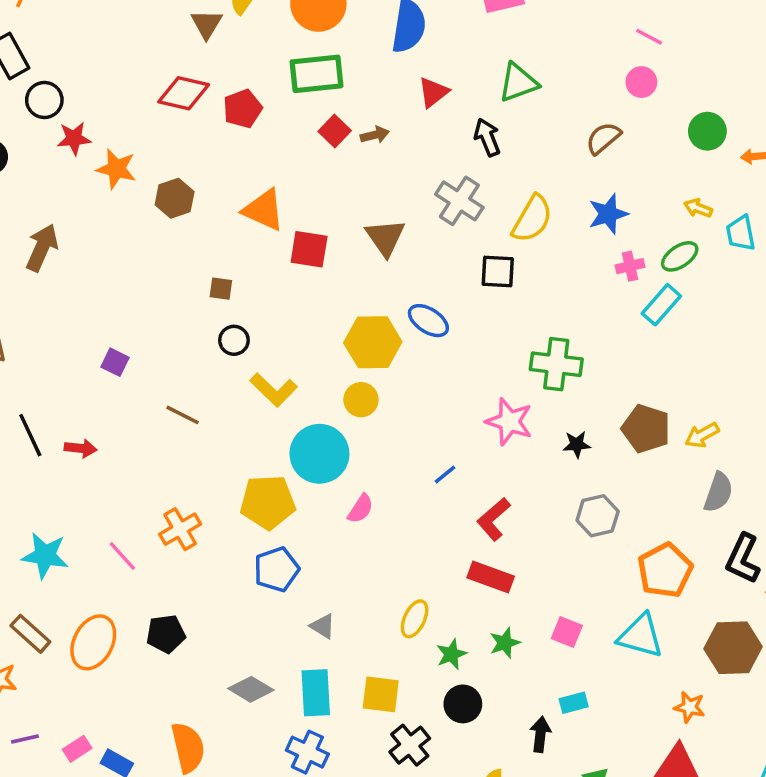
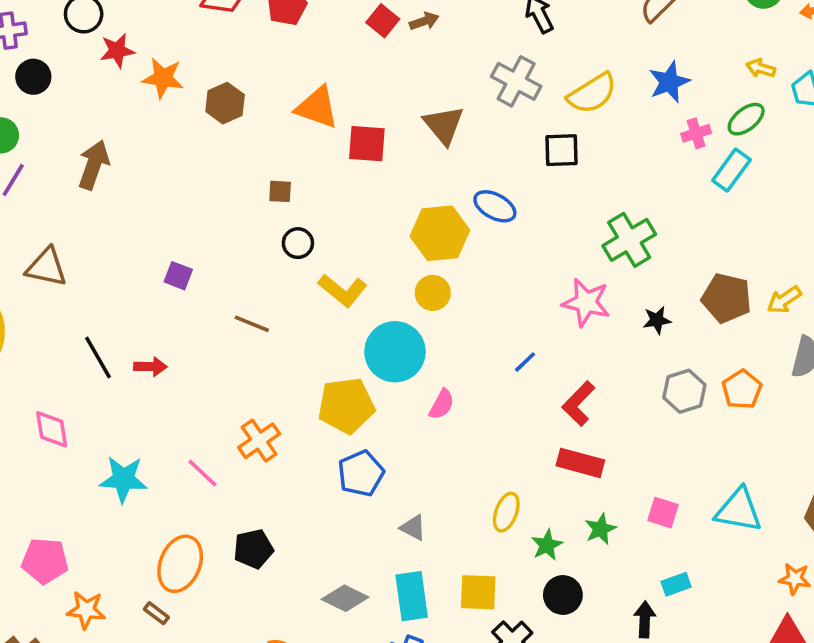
yellow semicircle: (532, 219) -> (592, 93), turned 33
green cross: (556, 364) -> (629, 240), turned -33
orange pentagon: (665, 570) -> (742, 389), moved, size x0.7
brown rectangle: (30, 634) -> (156, 613), moved, size x0.6

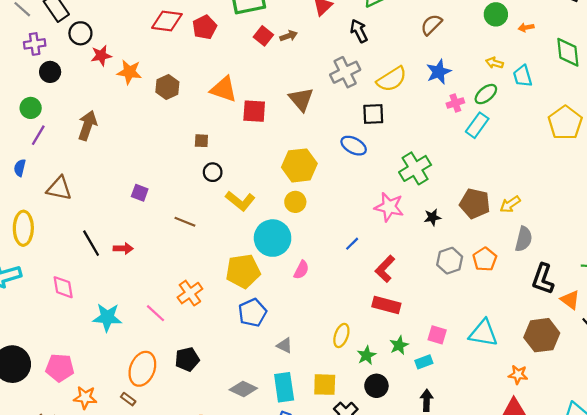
gray cross: (516, 81) -> (345, 72), turned 36
blue ellipse: (495, 206) -> (354, 146), moved
cyan rectangle: (676, 584) -> (424, 362), moved

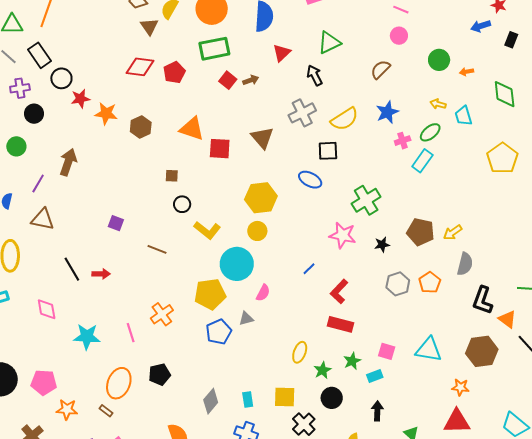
purple line: (38, 135) -> (38, 184), moved
pink line: (156, 313) -> (131, 333), turned 30
gray triangle: (285, 345) -> (246, 319), moved, turned -42
cyan rectangle: (284, 387) -> (248, 400), size x0.6
gray diamond: (243, 389) -> (211, 401), turned -75

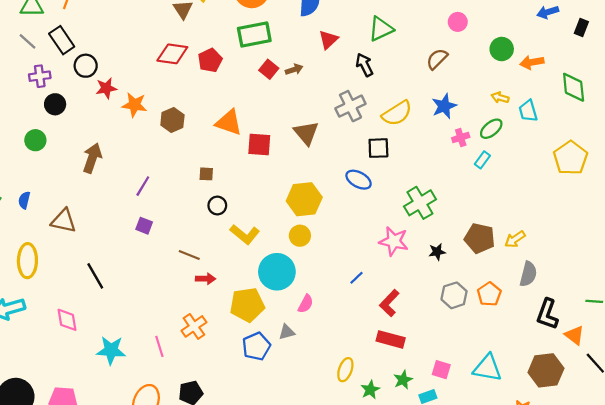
orange arrow: (467, 72) -> (532, 62), size x1.5
cyan rectangle: (422, 161) -> (482, 160), size x0.7
purple line: (38, 184) -> (143, 186), moved
red arrow: (101, 274) -> (206, 279), moved

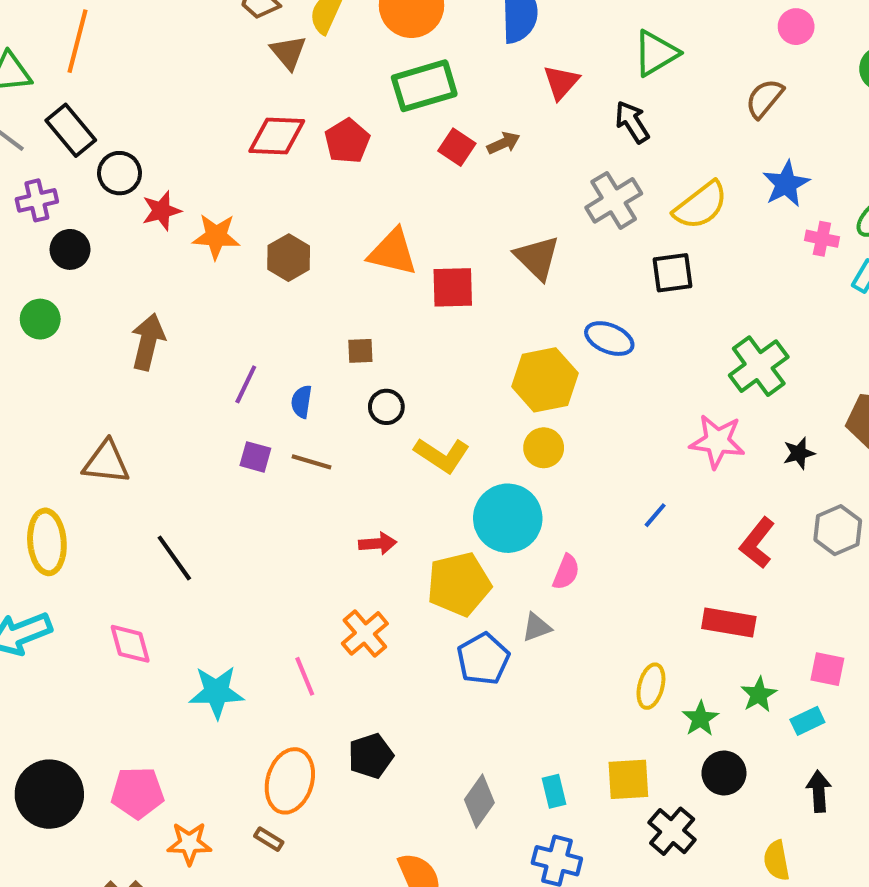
pink cross: (461, 137) -> (822, 239), turned 35
blue ellipse: (359, 180) -> (609, 339), moved
blue semicircle: (24, 200) -> (301, 402), moved
brown line: (189, 255) -> (311, 462), moved
red L-shape: (389, 303) -> (757, 543), moved

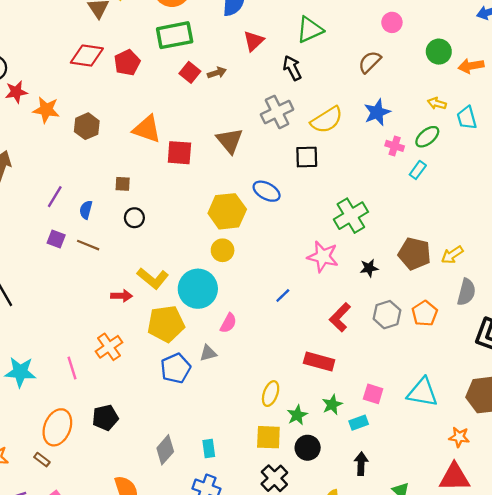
yellow L-shape: (442, 455) -> (153, 278), moved
yellow square: (628, 779) -> (268, 437), moved

